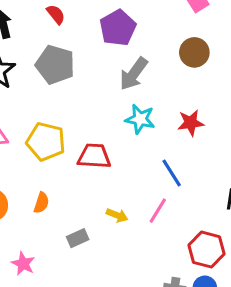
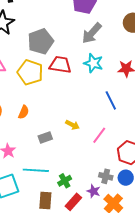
gray pentagon: (55, 65) -> (41, 41), moved, turned 30
red trapezoid: (94, 156) -> (60, 65), moved
pink line: (158, 211) -> (99, 135), moved

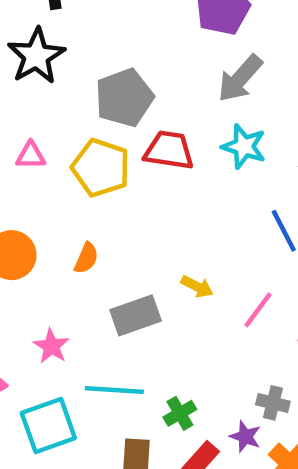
gray rectangle: (45, 137) -> (136, 315), size x1.5

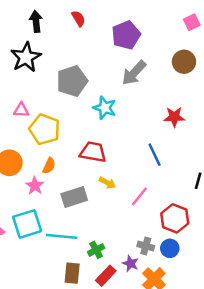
cyan star: (244, 146) -> (105, 108), moved
red trapezoid: (169, 150) -> (93, 152), moved
yellow pentagon: (101, 168) -> (45, 129), moved
pink star: (51, 346) -> (35, 186), moved
cyan square: (48, 425) -> (27, 224), moved

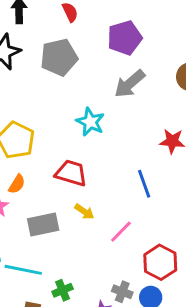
gray pentagon: (72, 81) -> (59, 57), moved

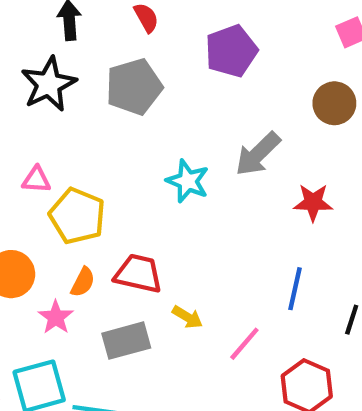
gray arrow: (130, 84) -> (258, 154), moved
red trapezoid: (71, 173) -> (138, 274), moved
blue line: (144, 184) -> (295, 289), moved, turned 36

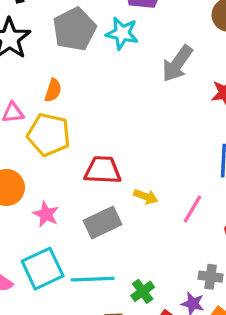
cyan star: (188, 181) -> (122, 33), moved
orange semicircle: (83, 282) -> (53, 90), moved

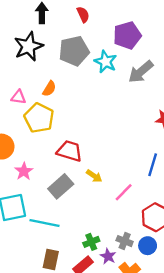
gray arrow: (177, 64) -> (141, 72), moved
gray rectangle: (102, 222) -> (61, 186), turned -30
green cross: (143, 291) -> (91, 242), moved

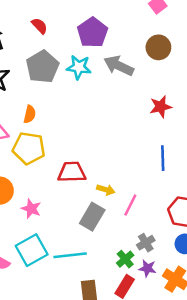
gray arrow: (141, 72) -> (119, 66), turned 84
gray rectangle: (61, 186) -> (92, 217), moved
pink line: (124, 192) -> (130, 205), moved
gray cross: (125, 241) -> (146, 243), moved, turned -35

